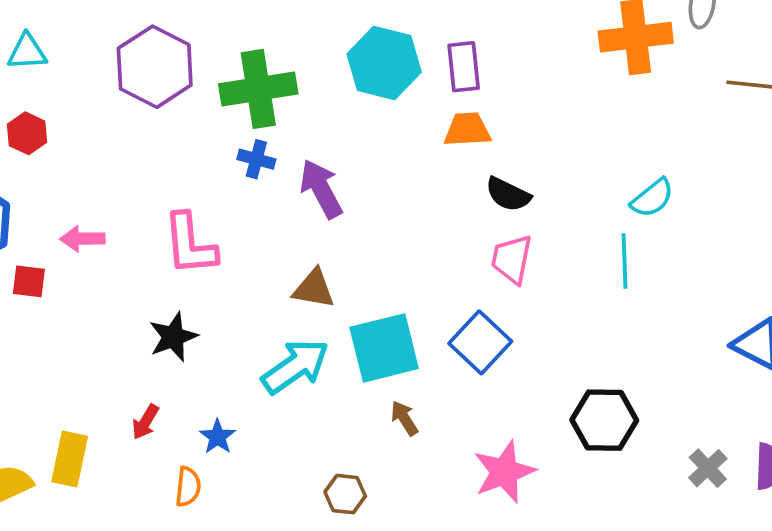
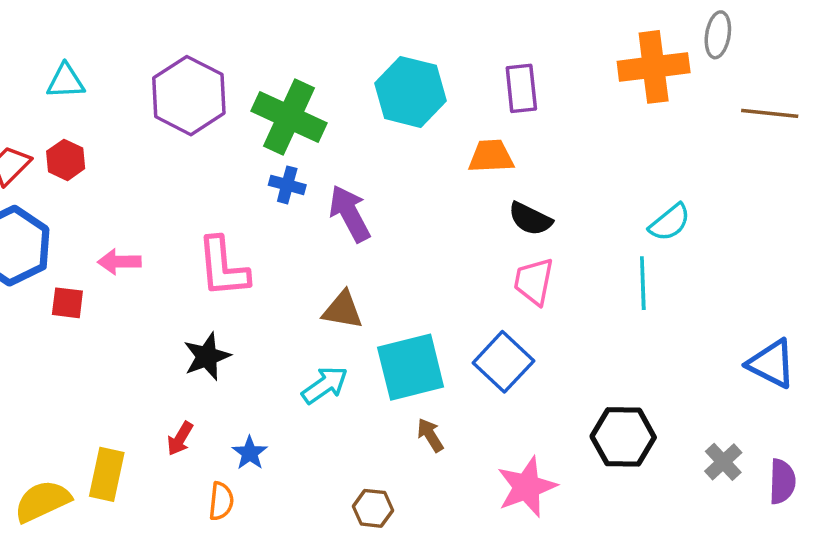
purple rectangle: (464, 67) -> (521, 88), moved
green cross: (258, 89) -> (289, 117), turned 34
cyan arrow: (295, 366) -> (325, 385), size x0.7
gray cross: (708, 468) -> (723, 462), moved

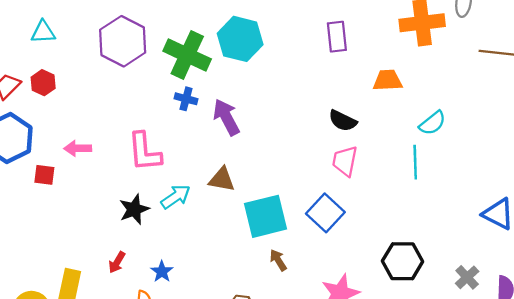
cyan hexagon: (411, 92) -> (240, 39), moved
orange trapezoid: (491, 156) -> (388, 80), moved
cyan arrow: (325, 385) -> (176, 197), moved

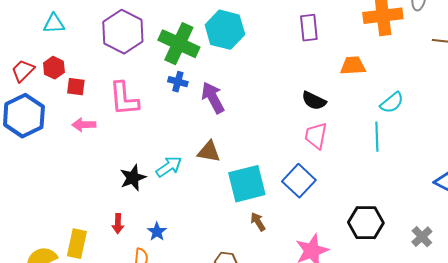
pink L-shape: (145, 152) -> (124, 99), moved
red square: (44, 175) -> (76, 87), moved
red arrow: (117, 262) -> (118, 224), turned -30

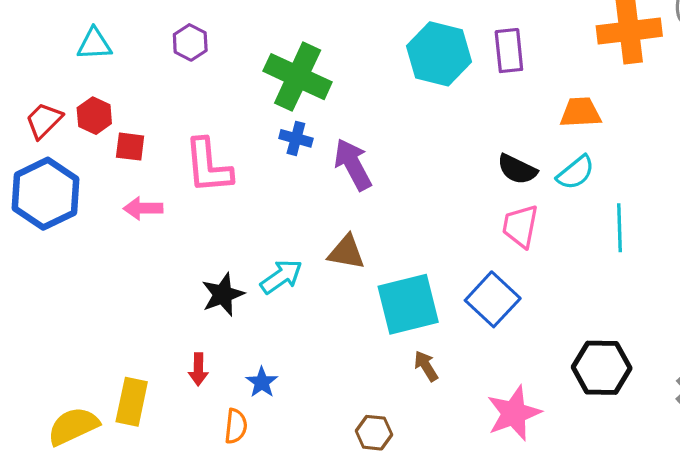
cyan hexagon: (225, 30) -> (439, 54), moved
purple hexagon: (123, 32) -> (190, 42), moved, size x0.5
cyan semicircle: (392, 103) -> (576, 173), moved

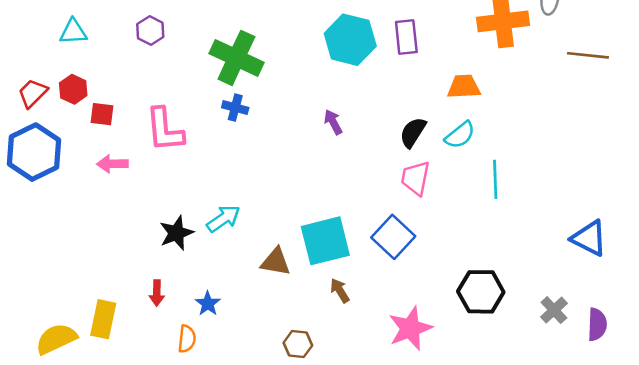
purple arrow: (353, 164) -> (333, 122), moved, size x0.6
black semicircle: (517, 169) -> (413, 132), turned 96
brown triangle: (346, 252) -> (276, 262), moved

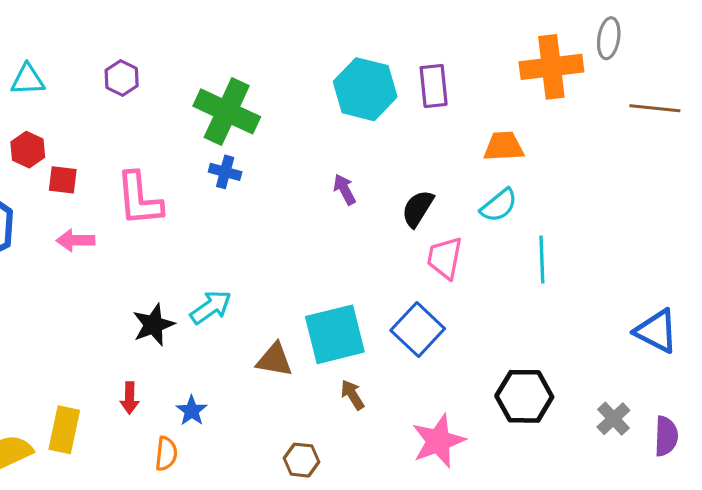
black semicircle: (413, 132) -> (418, 209), moved

